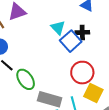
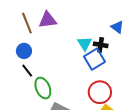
black cross: (82, 32) -> (101, 45), moved

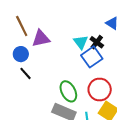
purple triangle: (48, 20) -> (41, 38), moved
black cross: (101, 45) -> (97, 42), turned 32
green ellipse: (43, 88) -> (68, 91), moved

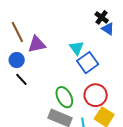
black cross: (97, 42) -> (102, 17), moved

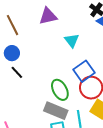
purple triangle: (37, 44) -> (48, 16), moved
blue square: (88, 63) -> (84, 71), moved

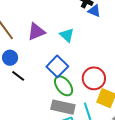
purple triangle: (48, 16) -> (36, 32), moved
blue square: (84, 71) -> (57, 66), moved

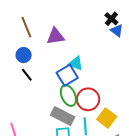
cyan triangle: (67, 35) -> (76, 63), moved, turned -35
red circle: (94, 78) -> (88, 99), moved

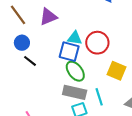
blue square: (67, 75) -> (69, 52), turned -30
red circle: (88, 99) -> (97, 43), moved
yellow square: (107, 118) -> (116, 71), moved

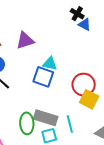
red circle: (97, 43) -> (84, 85), moved
green ellipse: (75, 71) -> (27, 123), moved, turned 30

